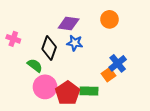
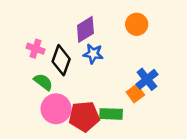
purple diamond: (69, 23) -> (85, 29), turned -40
pink cross: (13, 39) -> (36, 49), moved
red pentagon: (68, 93) -> (84, 116), turned 30

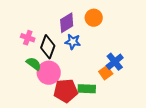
orange circle: (137, 24) -> (94, 18), moved
pink circle: (56, 109) -> (49, 73), moved

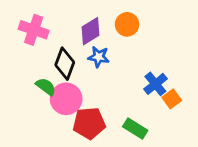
pink cross: (28, 38) -> (34, 30), moved, size x1.5
orange square: (106, 73) -> (172, 99), moved
green rectangle: (87, 89) -> (135, 129), moved, turned 30

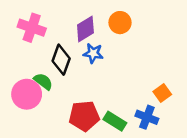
blue cross: (155, 84) -> (147, 117), moved, turned -30
pink circle: (66, 99) -> (27, 94), moved
green rectangle: (135, 129) -> (115, 121), moved

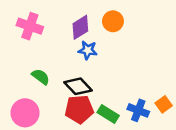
black diamond: (61, 60) -> (78, 86), moved, turned -64
orange square: (162, 93) -> (164, 104), moved
pink circle: (27, 94) -> (25, 113), moved

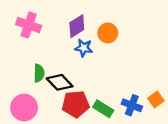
orange circle: (113, 21) -> (108, 33), moved
green semicircle: (41, 77) -> (39, 73), turned 54
black diamond: (78, 86) -> (60, 82), moved

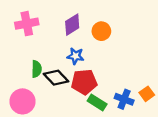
pink cross: (29, 25) -> (27, 24), turned -30
blue star: (84, 48) -> (75, 56), moved
red pentagon: (76, 104) -> (84, 82), moved

